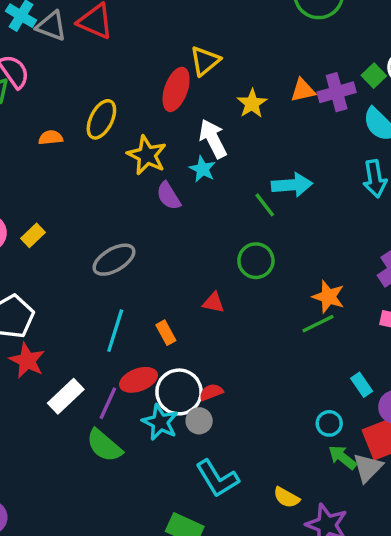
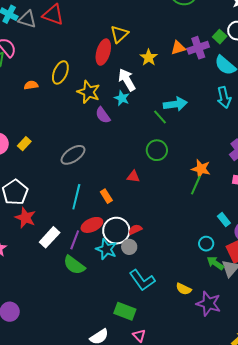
green line: (318, 324) -> (196, 185), turned -36

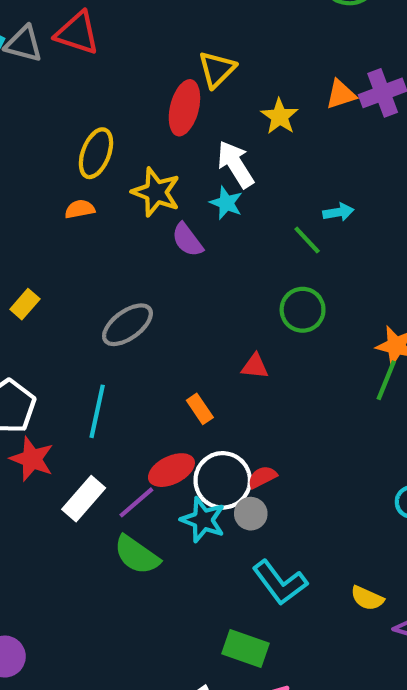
orange semicircle: (31, 85) -> (80, 209), moved
cyan arrow: (175, 104) -> (338, 212), size x0.6
cyan line: (76, 197) -> (97, 411), moved
purple line: (75, 240) -> (136, 502), turned 30

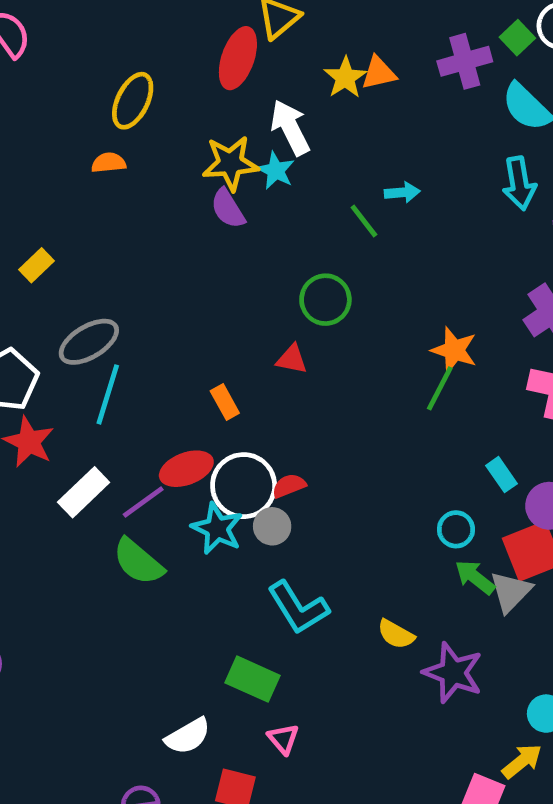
orange triangle: (341, 94) -> (379, 73), moved
yellow star: (156, 192) -> (230, 163), moved, turned -30
green circle: (303, 310) -> (325, 300), moved
gray ellipse: (127, 325) -> (89, 342), moved

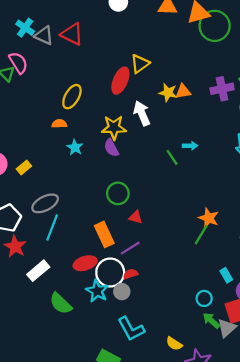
yellow star: (345, 78) -> (168, 93), turned -30
cyan star: (276, 170) -> (75, 147), moved
green circle: (325, 300) -> (118, 193), moved
orange rectangle: (225, 402) -> (104, 234), size x1.6
purple line: (143, 502) -> (130, 248), moved

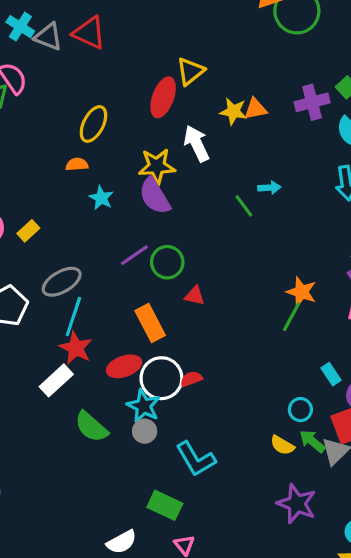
purple semicircle: (111, 148) -> (155, 196), size x1.4
red star: (15, 246) -> (76, 348), moved
purple line: (130, 248) -> (134, 255), moved
gray circle: (122, 292) -> (145, 431), moved
yellow semicircle: (174, 344) -> (282, 445), moved

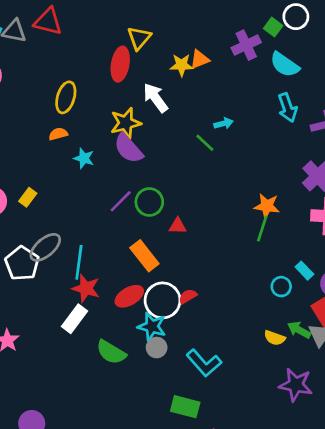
gray ellipse: (62, 282) -> (45, 247), moved
cyan circle: (300, 410) -> (281, 287), moved

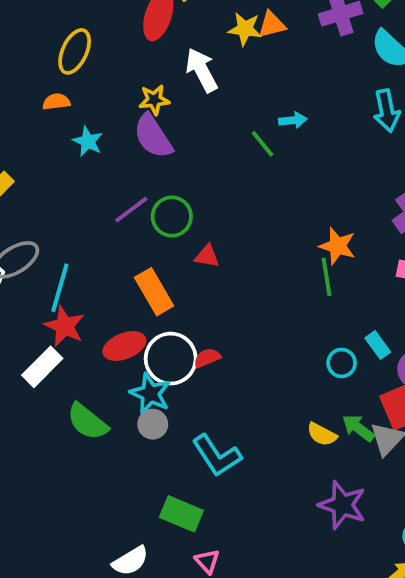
yellow star: (126, 123) -> (154, 100), size x0.7
green line: (262, 229) -> (326, 277), turned -35

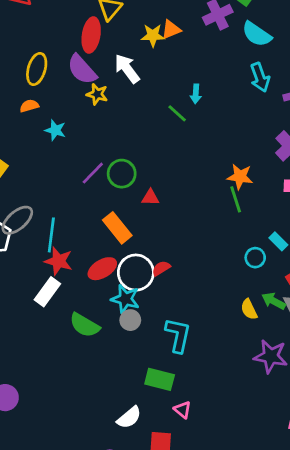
yellow star: (154, 100) -> (97, 94), turned 30
cyan arrow: (293, 120) -> (196, 94), turned 108
purple semicircle: (153, 136) -> (82, 69), moved
yellow semicircle: (322, 434) -> (249, 309), turned 45
cyan L-shape: (217, 456) -> (178, 335), turned -126

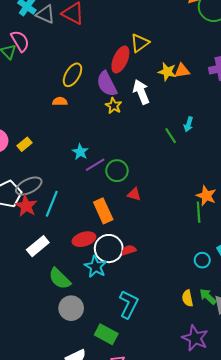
cyan star: (55, 130) -> (80, 152), moved
red star: (59, 261) -> (26, 206), moved
gray circle: (130, 320) -> (71, 308), moved, size x1.5

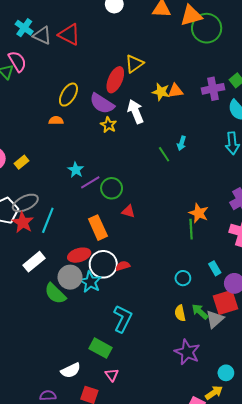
purple semicircle: (107, 84) -> (102, 104), turned -30
cyan circle: (202, 260) -> (183, 278), moved
gray circle: (71, 308) -> (70, 277), moved

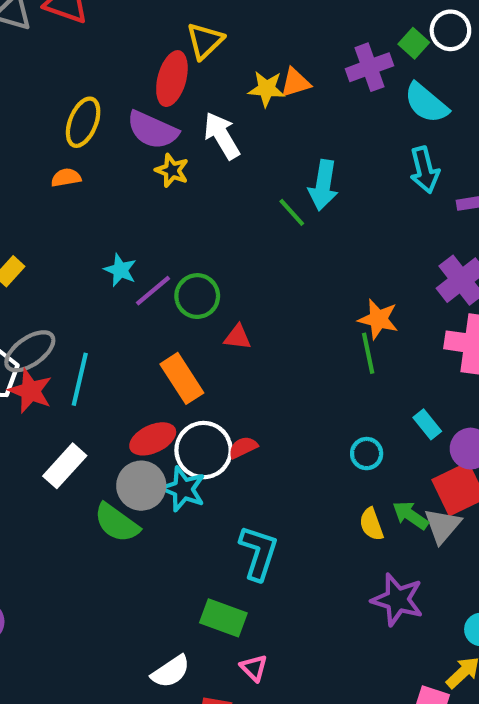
cyan arrow: (182, 143) -> (323, 185), size x1.6

